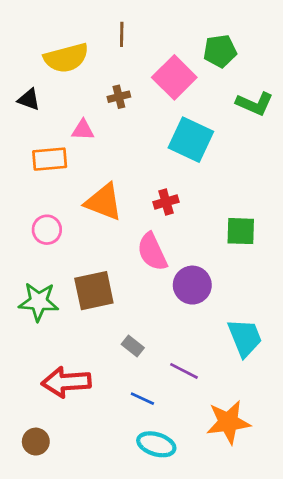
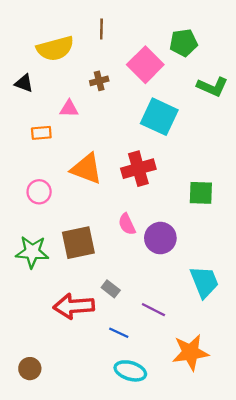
orange rectangle: (50, 159) -> (41, 133), size x0.7
red cross: (166, 202) -> (138, 169), size x1.6
pink semicircle: (152, 252) -> (127, 224), moved, size x0.7
red arrow: (66, 382) -> (74, 306), moved

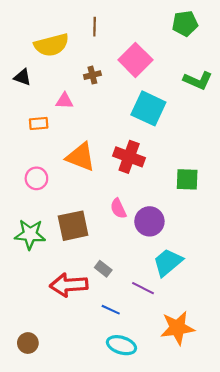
green pentagon: (183, 43) -> (185, 23), moved
red cross: (138, 169) -> (129, 157), turned 36
cyan trapezoid: (204, 282) -> (168, 262), moved, turned -108

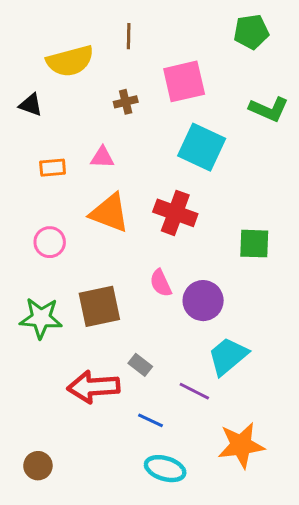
pink square: (135, 60) -> (184, 81), turned 32
pink triangle: (64, 101) -> (102, 157), moved

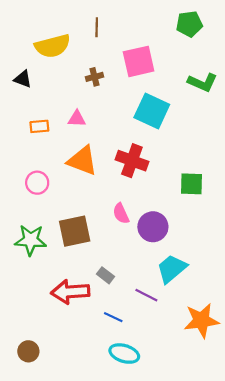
orange star: (241, 445) -> (201, 320), moved

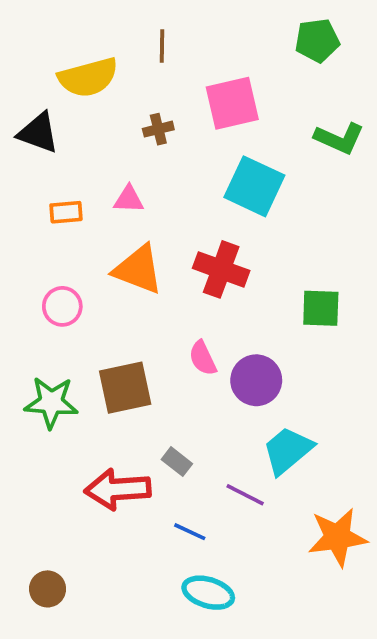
black triangle: (23, 79) -> (38, 133), size x1.4

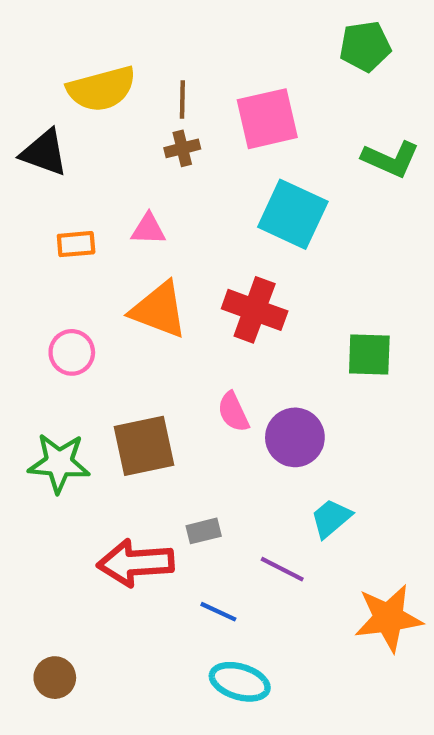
brown line: (162, 46) -> (182, 100), moved
cyan trapezoid: (288, 450) -> (331, 518), size x0.7
gray rectangle: (177, 462) -> (204, 531), turned -52

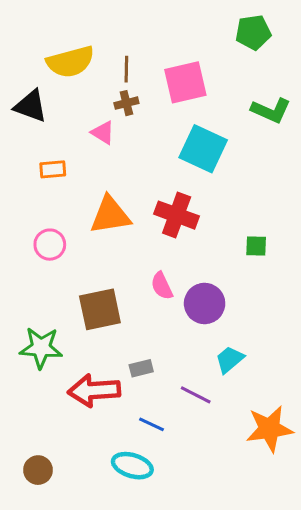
pink triangle: (148, 229) -> (103, 133), moved, turned 30
orange triangle: (159, 310) -> (110, 215), turned -30
green square: (369, 355) -> (256, 246), size x0.7
green star: (59, 463) -> (41, 348), moved
cyan ellipse: (240, 682) -> (132, 466), moved

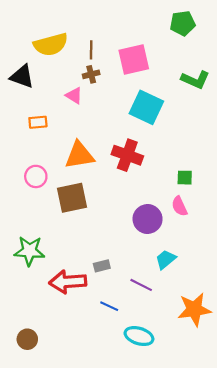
pink semicircle: (162, 286) -> (179, 206), moved
brown square: (100, 309) -> (72, 198), moved
cyan ellipse: (132, 466) -> (139, 336), moved

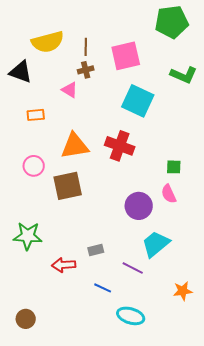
green pentagon: (183, 23) -> (172, 22), size x1.4
cyan trapezoid: (166, 259) -> (156, 244), size x1.4
red arrow: (68, 282) -> (64, 265), size x0.7
orange star: (194, 309) -> (183, 291), size x0.6

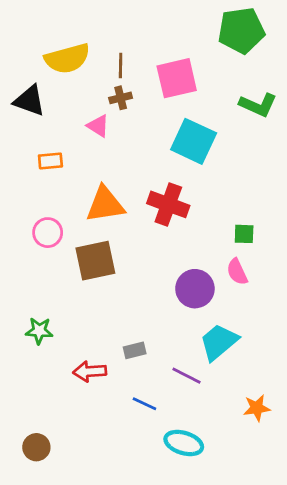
green star: (28, 236) -> (39, 331), size x0.7

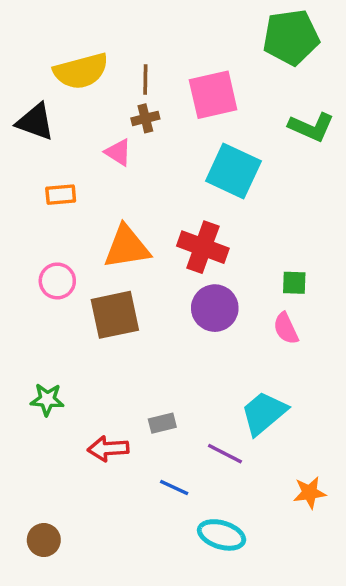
purple circle: (195, 289) -> (215, 308), moved

